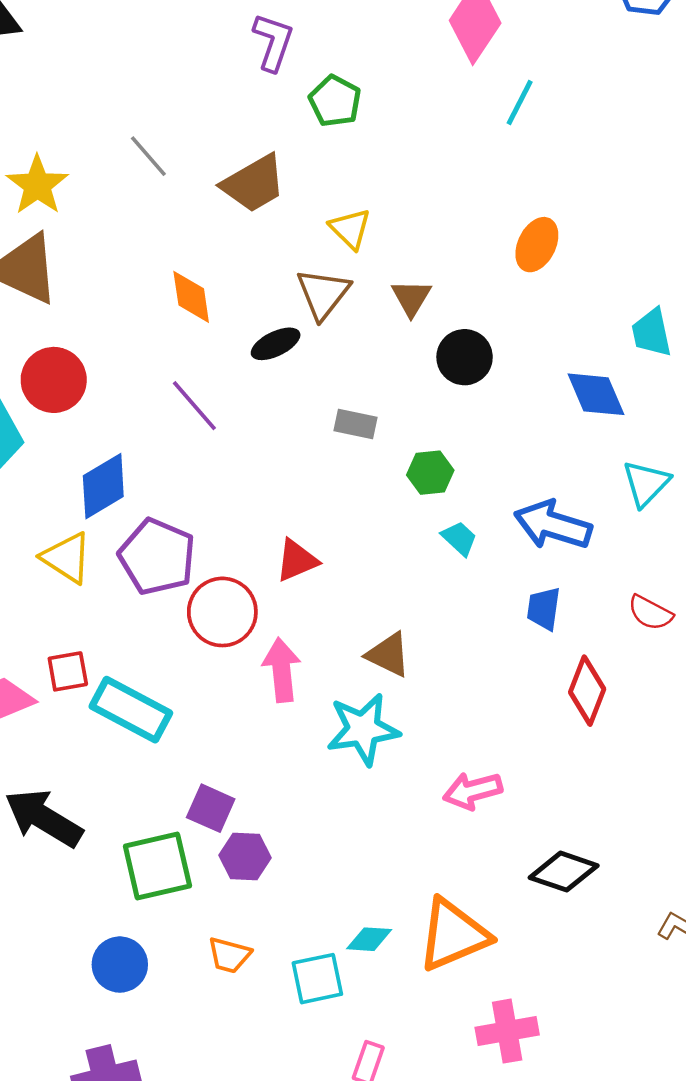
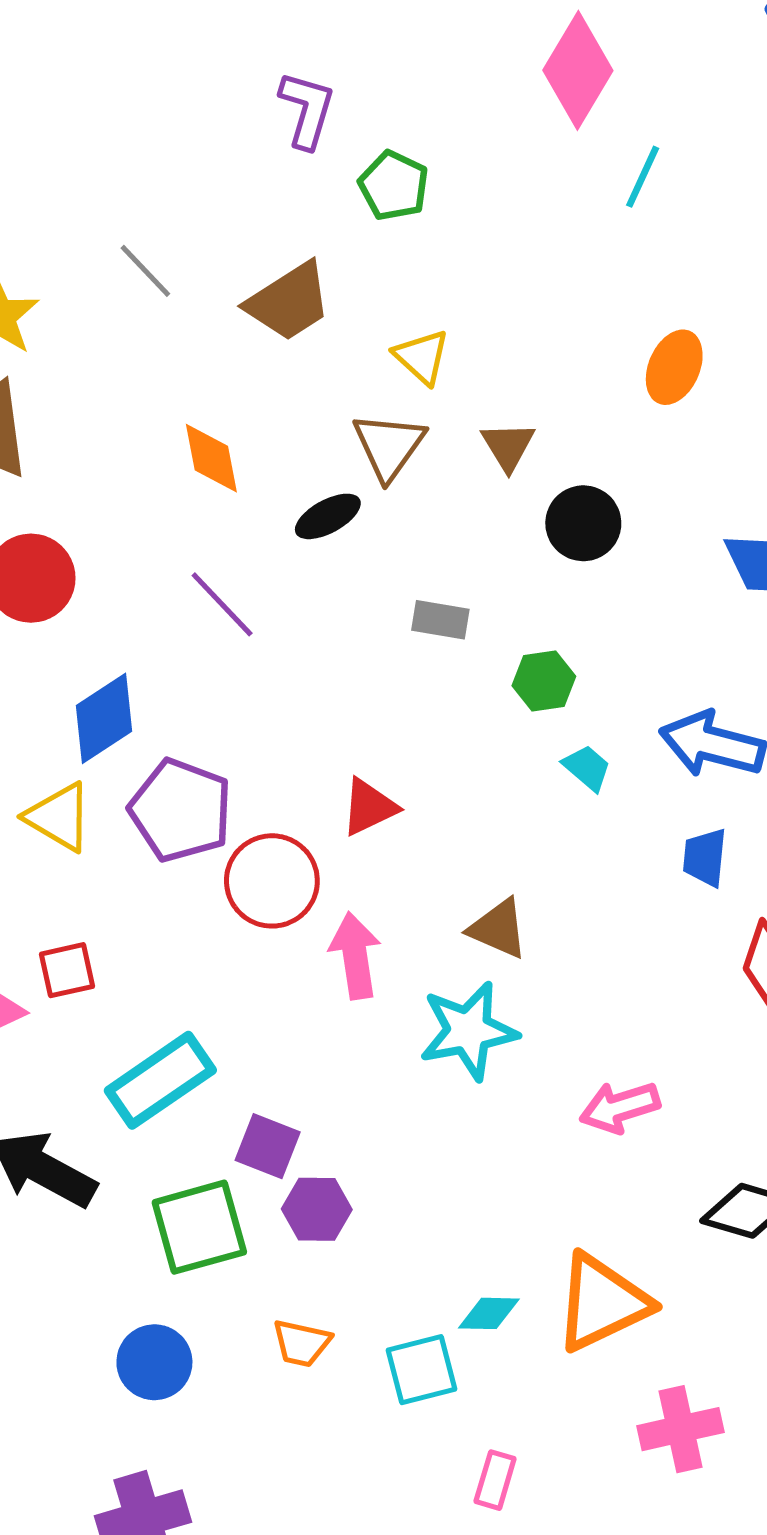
cyan rectangle: (131, 710) -> (160, 1080), moved, turned -60

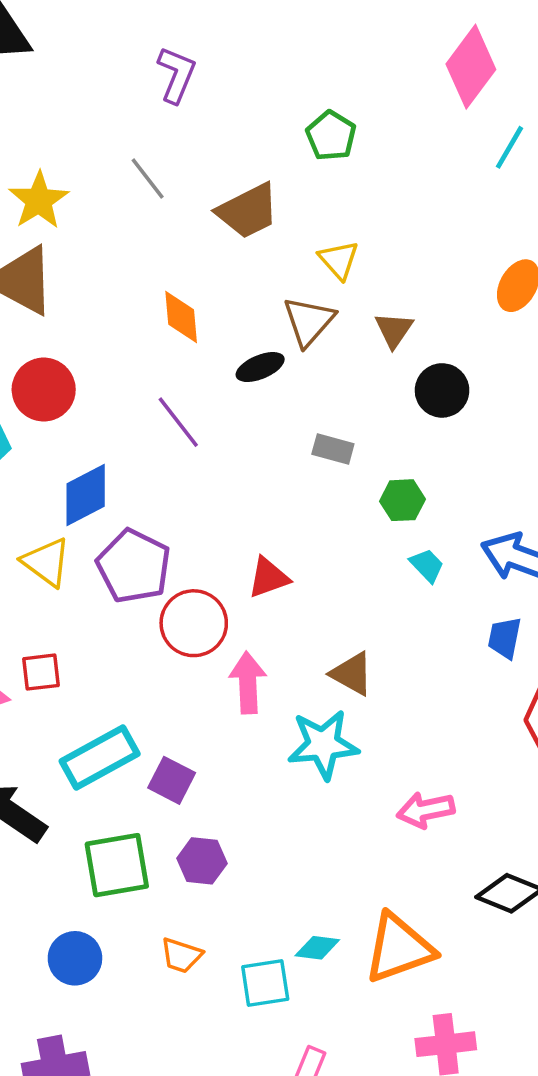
purple L-shape: (307, 110) -> (177, 75), moved
purple square: (268, 1146) -> (172, 780), moved

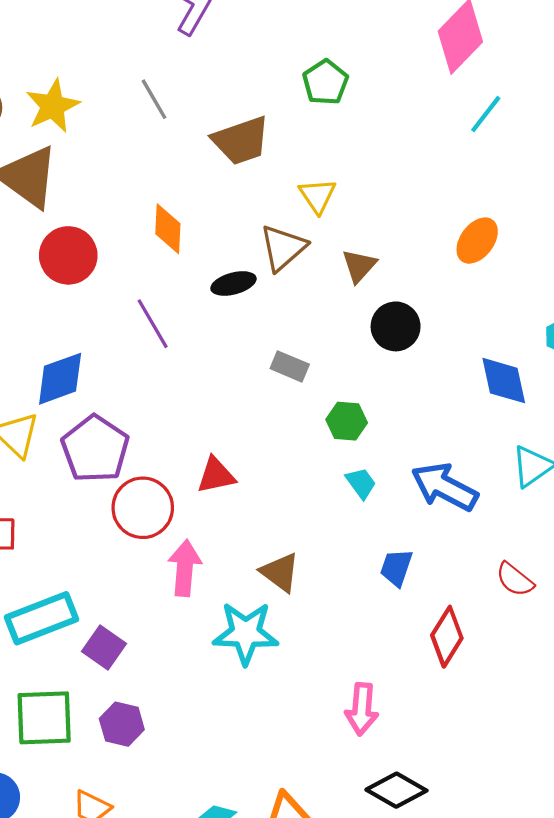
red circle: (44, 390) -> (68, 255), moved
blue trapezoid: (505, 638) -> (396, 568), moved
pink arrow: (426, 810) -> (362, 709), moved, turned -81

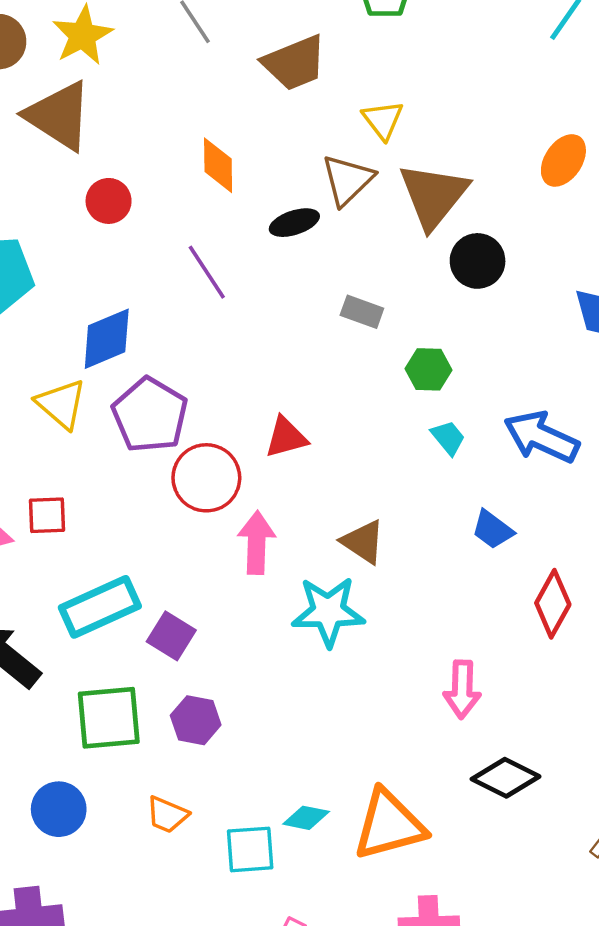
red circle: (68, 255) -> (109, 201), size x0.7
brown triangle: (359, 266) -> (433, 196), size x1.8
blue trapezoid: (396, 568) -> (492, 530), turned -69

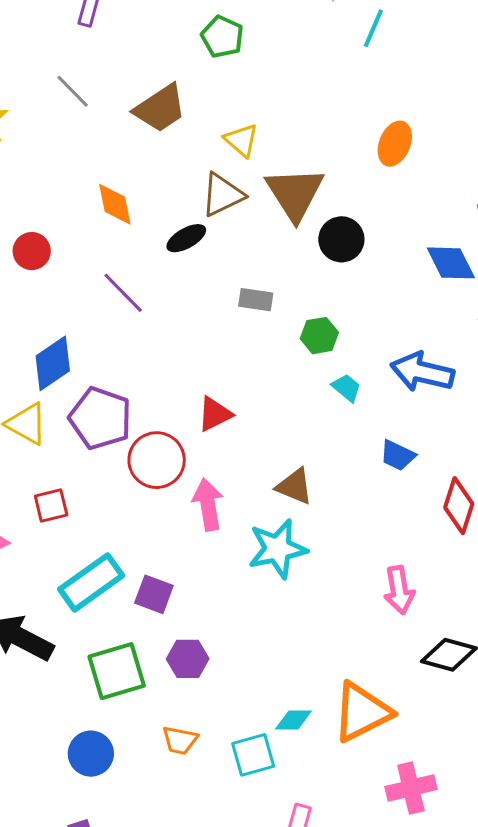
brown triangle: (348, 180) -> (223, 195), turned 30
red square: (47, 515) -> (51, 505), moved

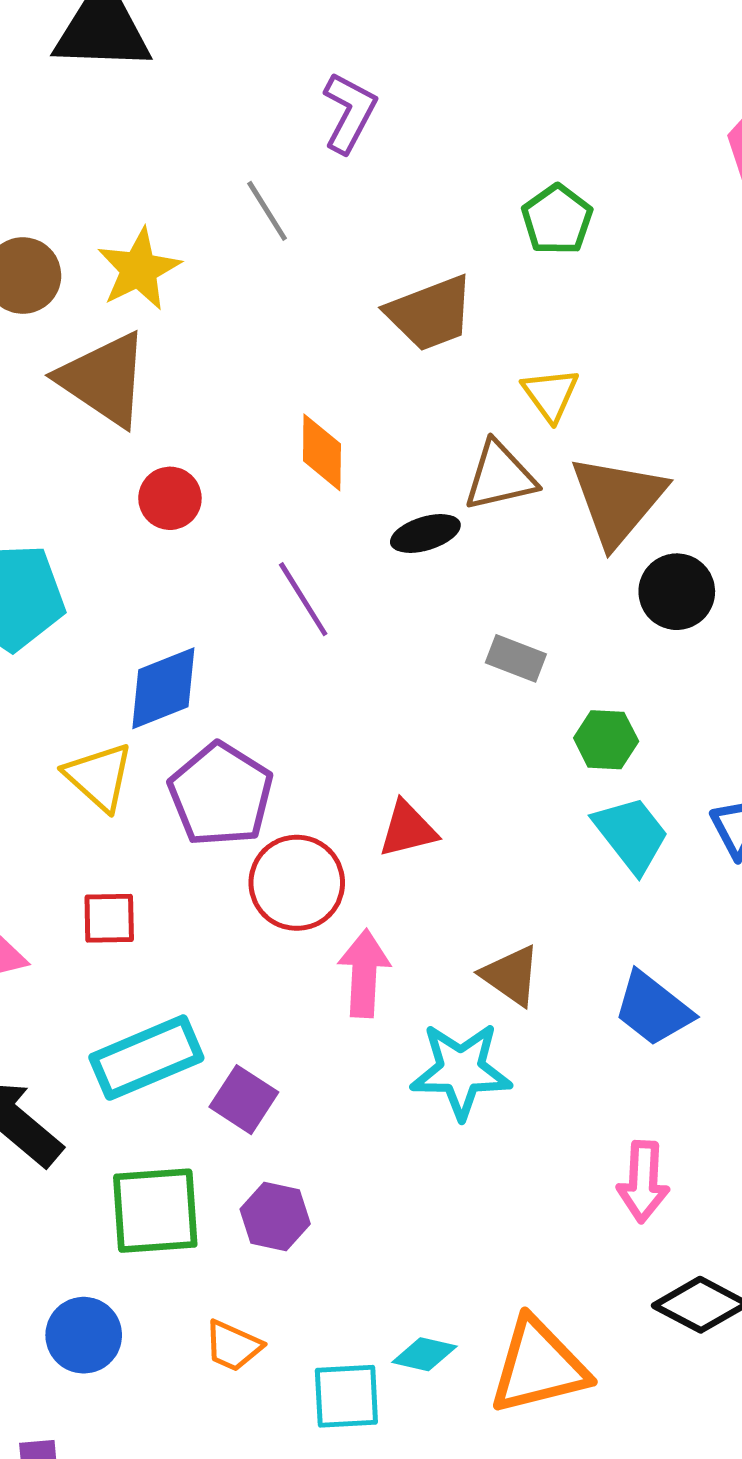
gray line: (73, 91) -> (267, 211), moved
cyan trapezoid: (347, 388) -> (631, 834), size x1.6
blue trapezoid: (398, 455) -> (653, 1009), moved, size x1.4

